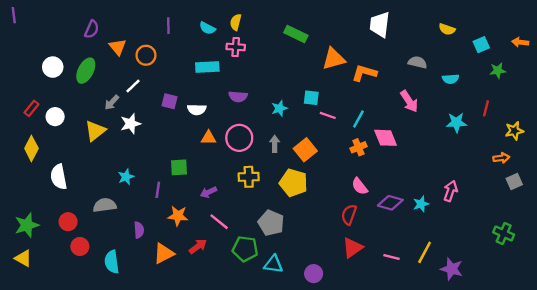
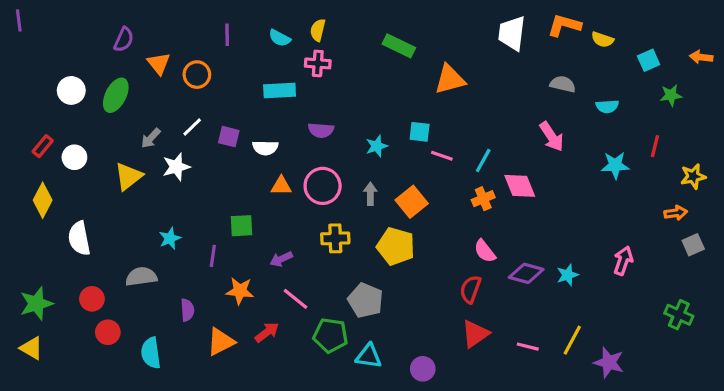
orange L-shape: (364, 73) -> (564, 25), moved
white line: (133, 86) -> (192, 127), moved
pink arrow: (451, 191) -> (623, 261), moved

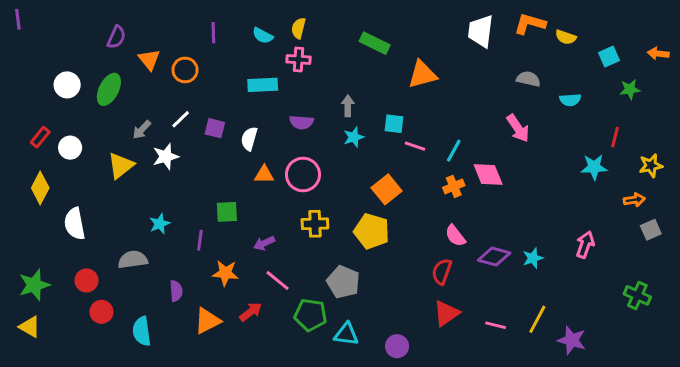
white semicircle: (265, 148) -> (249, 139), turned 105
cyan star: (615, 165) -> (594, 167), moved
gray arrow: (370, 194) -> (348, 106), moved

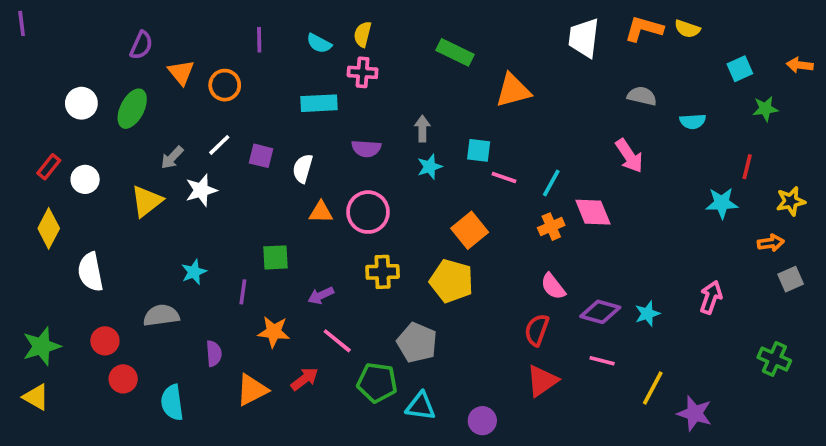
yellow semicircle: (566, 37) -> (687, 29), moved
pink line: (496, 325) -> (602, 361), moved

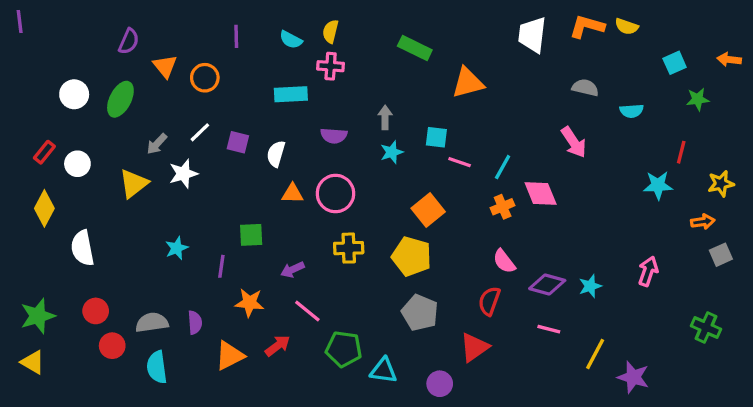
gray semicircle: (161, 315) -> (152, 323), moved
gray pentagon: (417, 343) -> (420, 313), moved
red triangle: (542, 381) -> (474, 347), moved

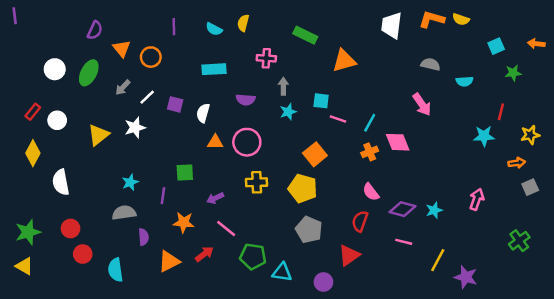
pink cross: (331, 66) -> (266, 58), moved
gray arrow: (157, 144) -> (123, 87), moved
gray semicircle: (152, 323) -> (124, 213), moved
green cross: (706, 327) -> (519, 241), turned 30

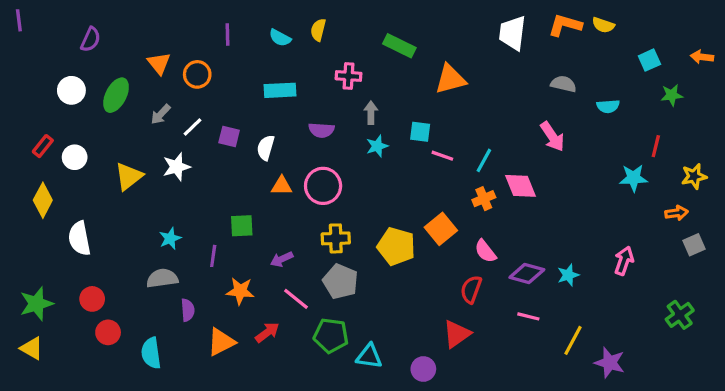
purple semicircle: (95, 30) -> (91, 39), moved
orange square: (315, 154) -> (441, 229), moved
gray pentagon: (309, 230) -> (341, 281), moved

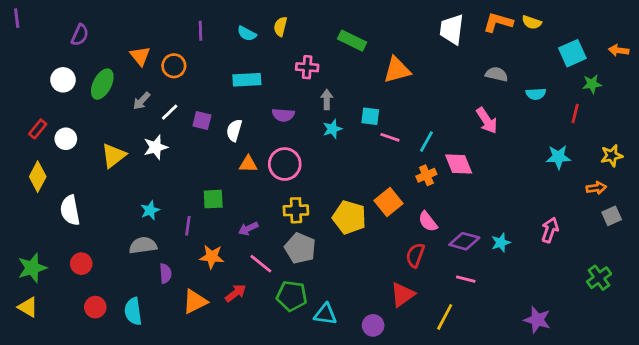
cyan square: (649, 60) -> (572, 53), size x1.4
red line: (656, 146) -> (575, 114), moved
red circle: (108, 332) -> (95, 307), moved
yellow line: (573, 340) -> (445, 317), moved

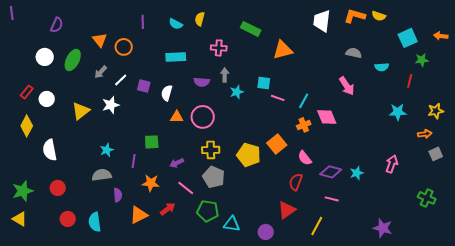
gray arrow: (327, 99) -> (225, 75), moved
green cross: (599, 278) -> (427, 198), turned -30

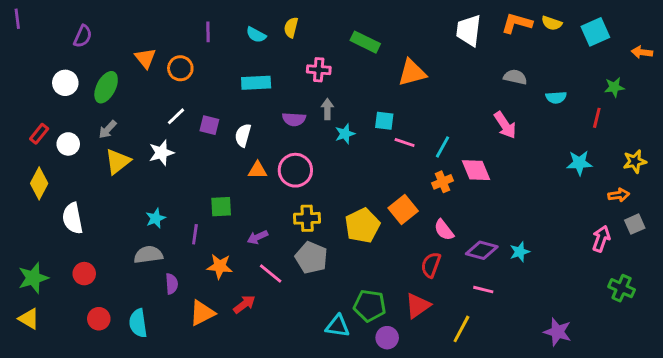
cyan square: (408, 38) -> (595, 32), moved
gray arrow: (101, 72) -> (108, 129), moved
yellow pentagon: (249, 155) -> (362, 226), turned 30
pink arrow: (392, 164) -> (601, 239), moved
green pentagon: (208, 211) -> (370, 306), moved

